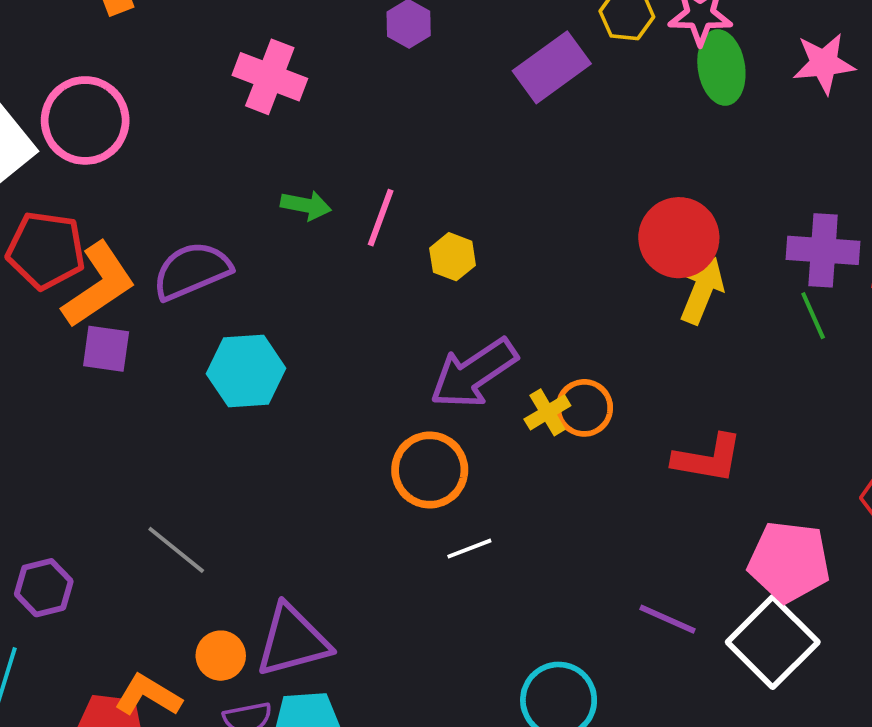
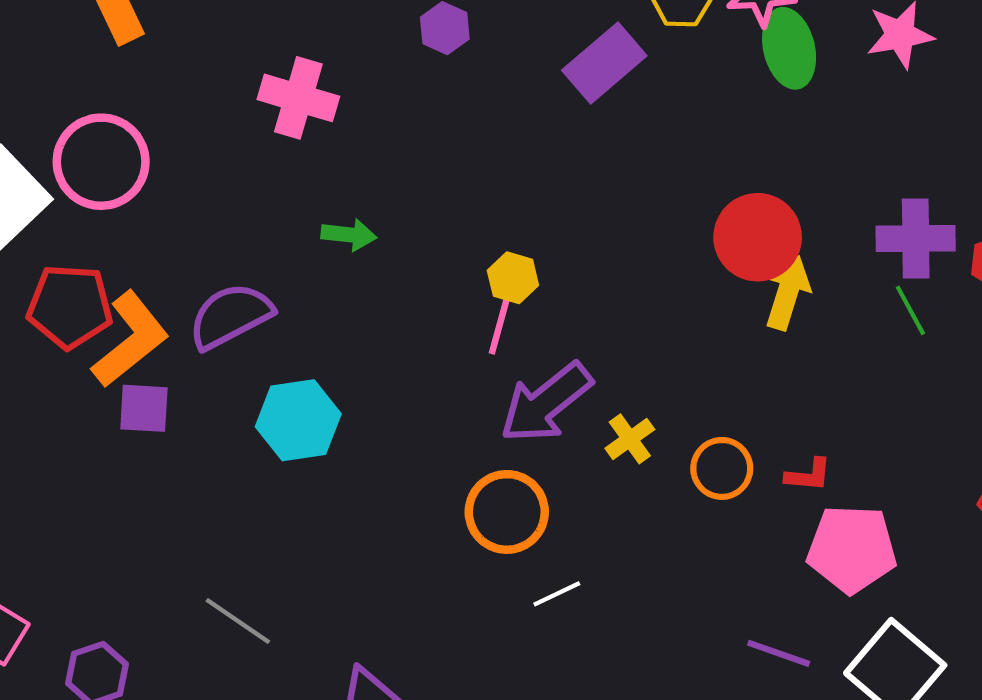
pink line: (381, 218) -> (500, 323), moved
orange circle: (584, 408) -> (722, 468), moved
red L-shape: (708, 458) -> (808, 475), size x0.6
pink pentagon: (789, 562) -> (852, 549), moved

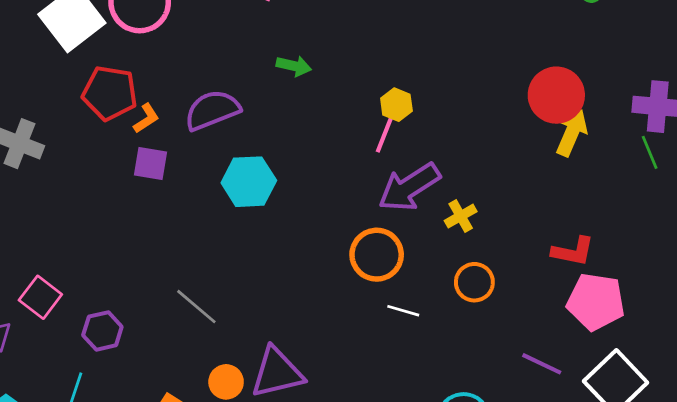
orange L-shape: (130, 339) -> (146, 118), size x0.5
orange circle: (722, 468) -> (474, 282), moved
red L-shape: (808, 475) -> (573, 251), size x1.4
white line: (557, 594) -> (403, 311), turned 36

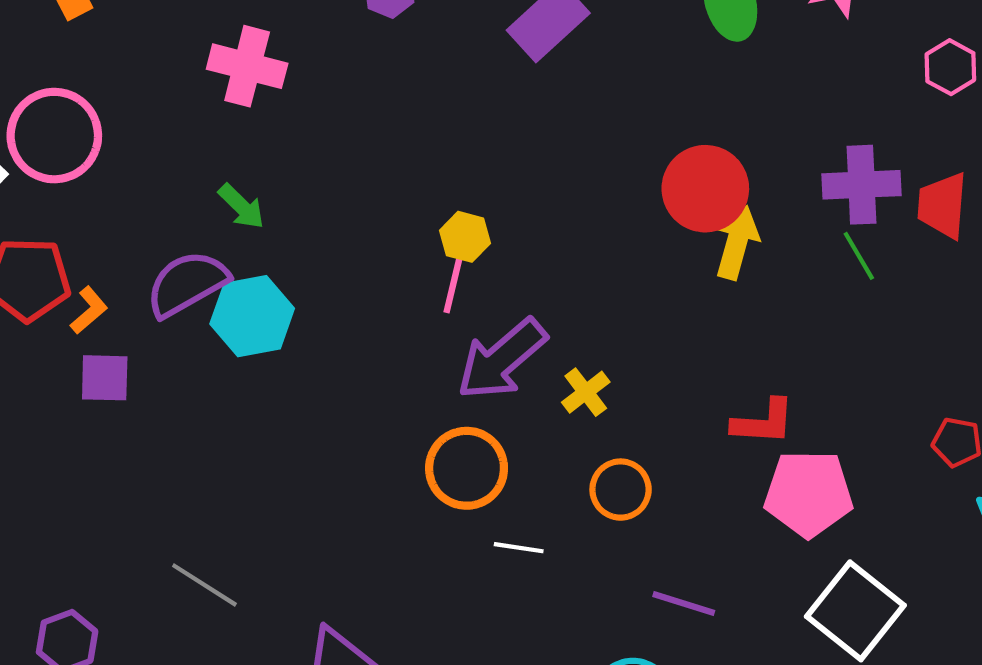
green arrow: (294, 66) -> (241, 206), moved, turned 40
cyan hexagon: (249, 182) -> (252, 316), moved
purple line: (542, 364) -> (684, 603), moved

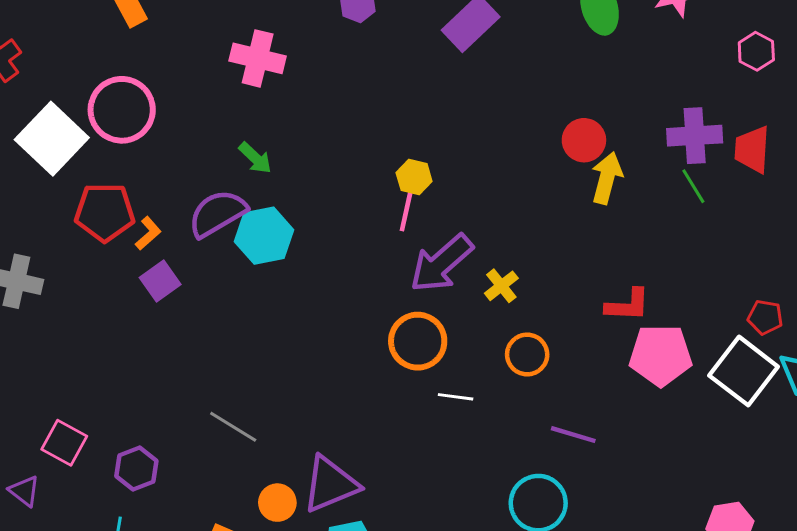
red circle: (705, 189) -> (584, 140), size x0.7
purple square: (105, 378) -> (160, 281), turned -36
white square: (855, 611) -> (744, 371), moved

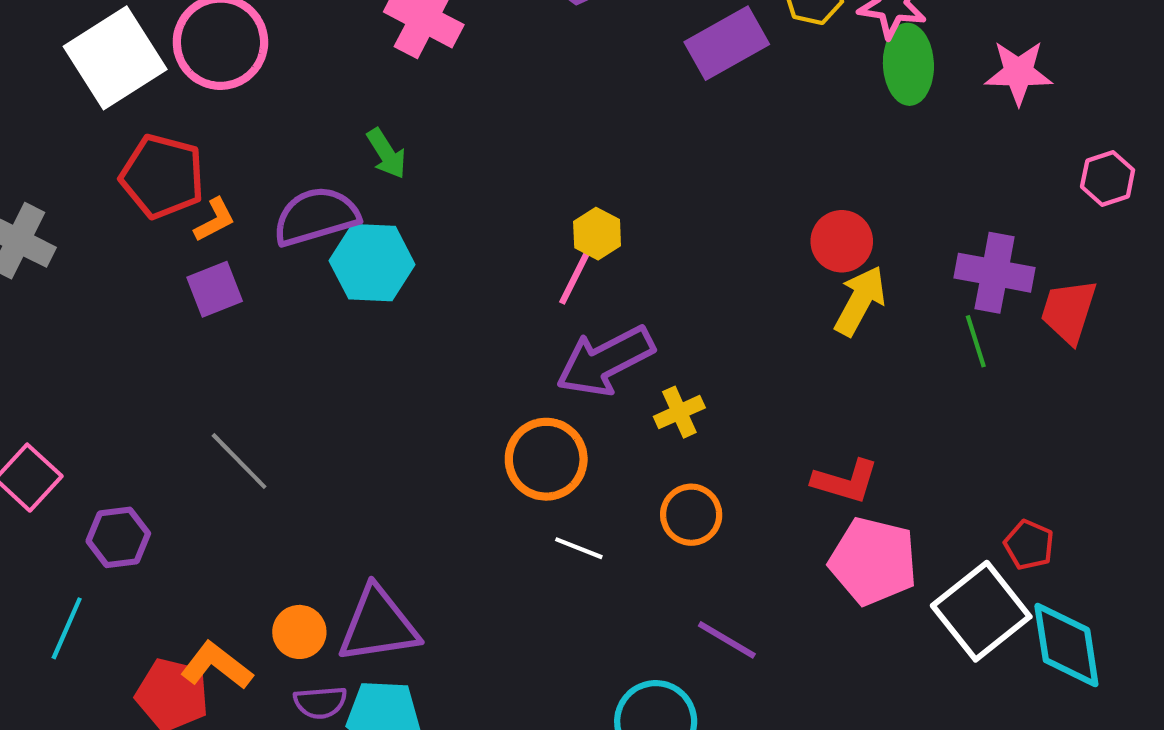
gray line: (233, 427) -> (239, 461), moved

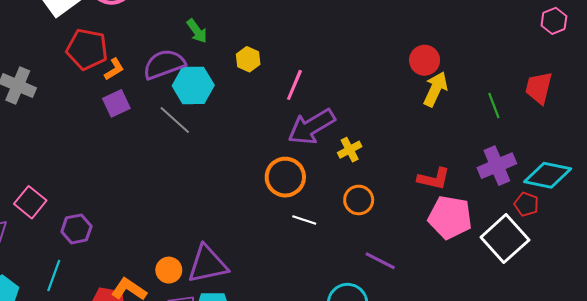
yellow hexagon: (597, 234) -> (248, 59), moved
purple cross: (995, 273) -> (497, 166), moved, turned -30
gray line: (239, 461) -> (175, 120), moved
cyan diamond: (1066, 645) -> (548, 175), moved, turned -66

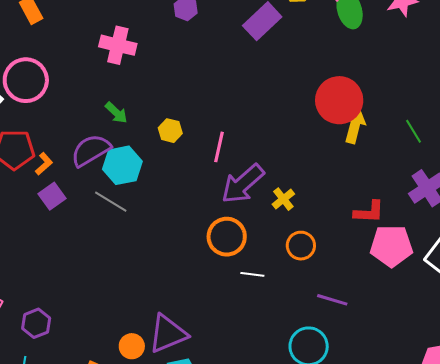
red circle: (425, 60) -> (339, 100), size x1.6

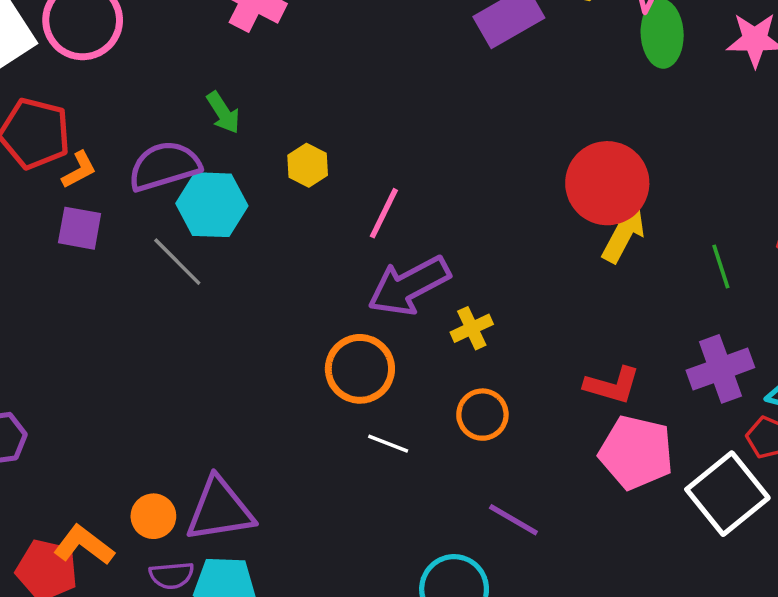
purple square: (52, 196) -> (80, 228), turned 32

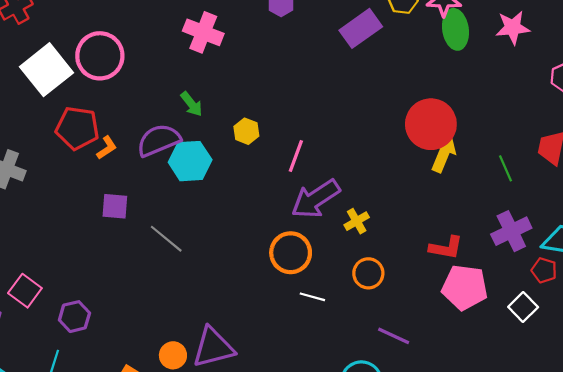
purple square: (80, 228) -> (115, 206), moved
gray line: (177, 262) -> (166, 239), moved
white square: (727, 494) -> (523, 307), size x0.6

